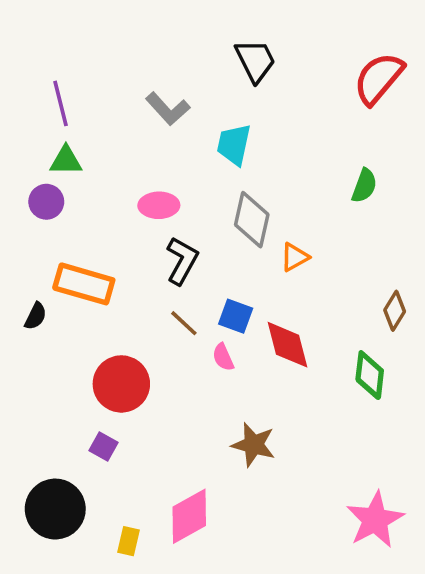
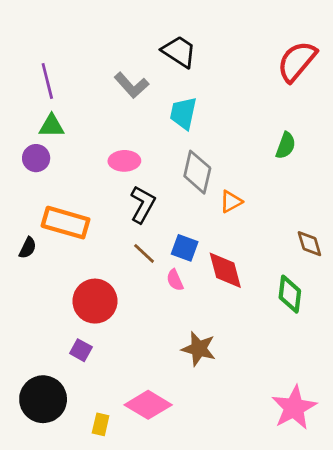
black trapezoid: (255, 61) -> (179, 52), moved, turned -30
brown diamond: (395, 311) -> (309, 244), turned -48
pink diamond: (189, 516) -> (148, 405), turned 60

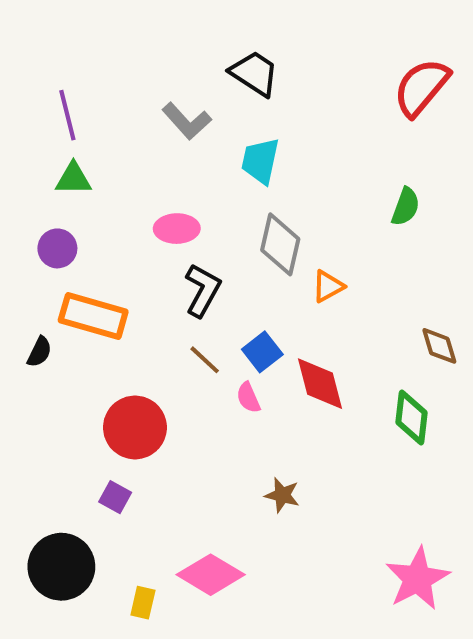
purple circle: (36, 158) -> (57, 248), moved
blue square: (185, 248) -> (262, 352), turned 32
brown star: (199, 349) -> (282, 495), size x0.7

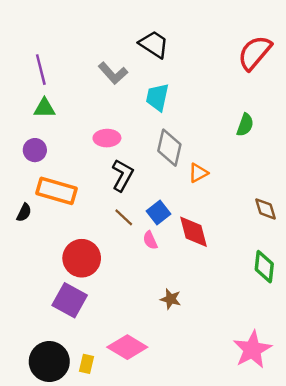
green diamond: (412, 418) -> (264, 267), moved
purple square: (115, 497) -> (70, 300), size x1.8
black circle: (61, 567) -> (49, 362), moved

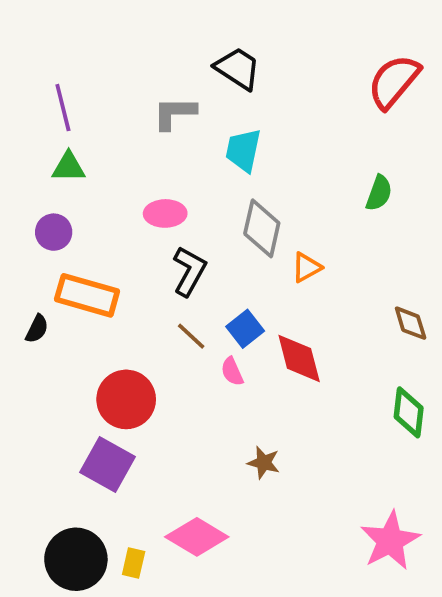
gray L-shape: (113, 73) -> (174, 113), turned 132

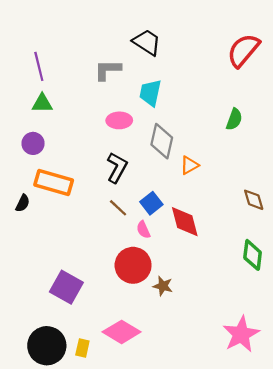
pink ellipse: (165, 213) -> (119, 120), moved
red circle: (126, 399) -> (133, 265), moved

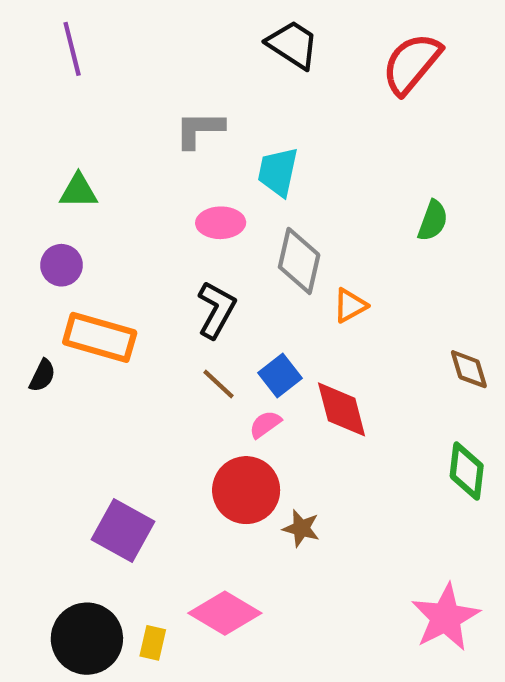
black trapezoid: (147, 42) -> (293, 45), moved
red semicircle: (243, 50) -> (412, 64), moved
purple line: (39, 66) -> (72, 49), moved
pink semicircle: (143, 230) -> (265, 424), turned 78

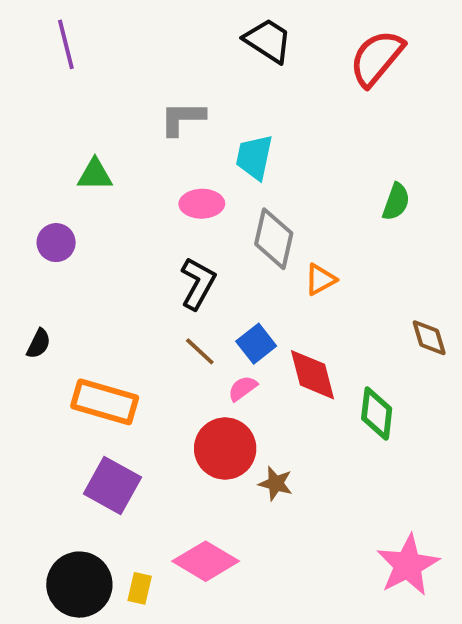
green triangle: (78, 191) -> (95, 175), moved
orange rectangle: (100, 337) -> (105, 402), moved
green diamond: (467, 471) -> (377, 414), moved

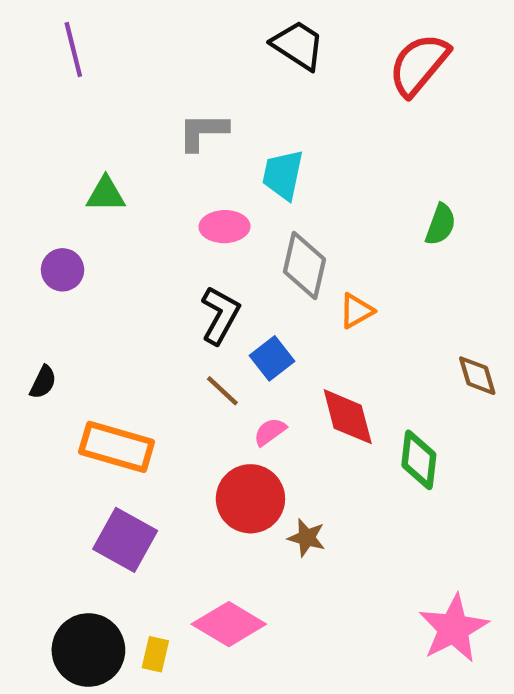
blue square: (256, 344) -> (272, 358), moved

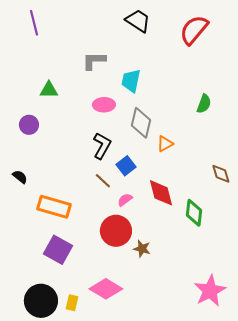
black semicircle: (43, 382) -> (20, 177), turned -77

